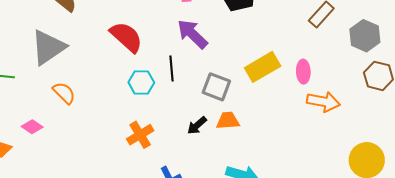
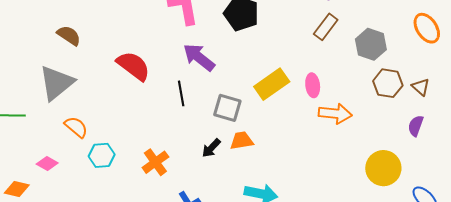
cyan hexagon: (141, 82) -> (102, 155), moved

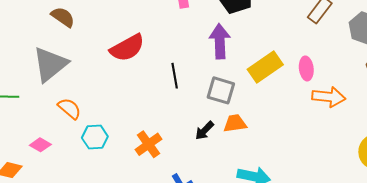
purple arrow: (199, 57) -> (220, 41), moved, turned 48
red semicircle: (133, 66) -> (127, 48), turned 114

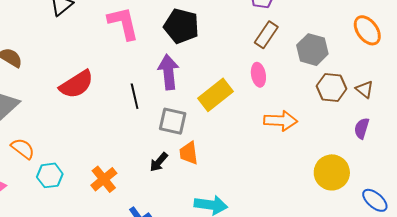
pink ellipse: (306, 68) -> (258, 75), moved
black line: (175, 76) -> (135, 96), moved
orange trapezoid: (235, 123) -> (189, 153), turned -85

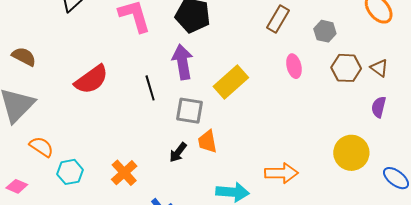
gray hexagon: (312, 50) -> (325, 31), size x0.7
pink ellipse: (258, 75) -> (294, 66), moved
orange arrow: (281, 121) -> (281, 173), moved

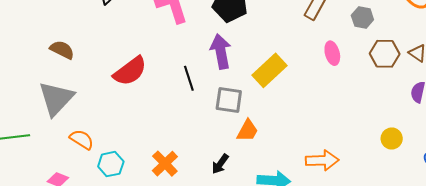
orange trapezoid: (207, 142) -> (247, 131), turned -140
black arrow: (178, 152) -> (220, 164), moved
yellow circle: (351, 153) -> (392, 139), size x0.6

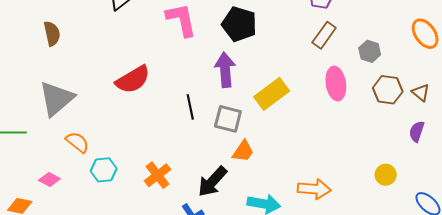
brown semicircle: (62, 50) -> (52, 34), moved, turned 45
pink ellipse: (332, 53) -> (336, 83), size x1.4
black line: (189, 78) -> (190, 107), moved
black arrow: (220, 164) -> (212, 182), size x1.6

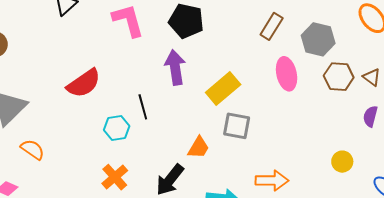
gray hexagon: (370, 51) -> (318, 39), size x1.5
gray square: (228, 119) -> (237, 126), moved
cyan hexagon: (104, 170) -> (117, 128), moved

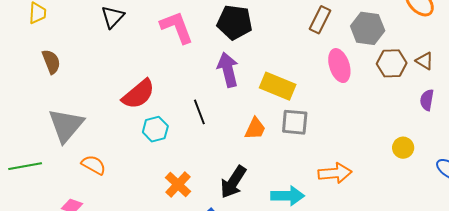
yellow rectangle: (223, 88) -> (278, 86), turned 68
cyan hexagon: (117, 128) -> (155, 129), moved
orange trapezoid: (199, 148) -> (255, 129), moved

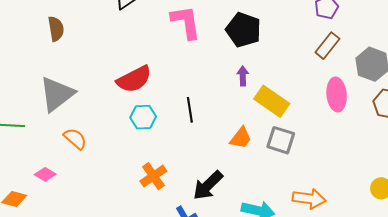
purple arrow: (228, 70) -> (243, 76), moved, size x0.6

